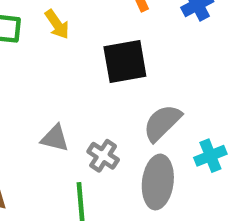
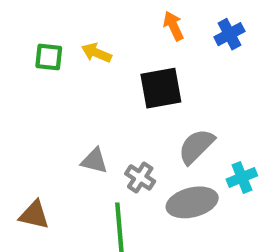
yellow arrow: (57, 24) -> (97, 53), turned 148
gray ellipse: (158, 182) -> (192, 202), turned 69

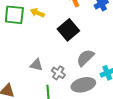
green square: (49, 57) -> (14, 15), size x1.5
black square: (161, 88) -> (68, 30), turned -30

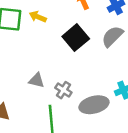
gray semicircle: (85, 58) -> (112, 36), moved

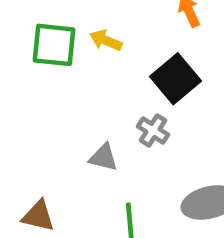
gray cross: (63, 90) -> (153, 130), moved

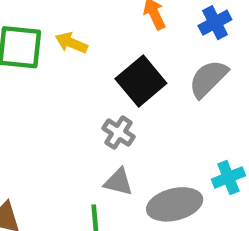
gray triangle: (104, 157) -> (118, 182), moved

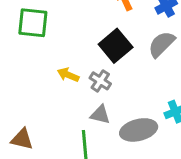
yellow arrow: (71, 43) -> (68, 75), moved

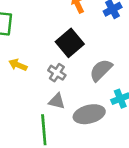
gray semicircle: (162, 44) -> (101, 70), moved
yellow arrow: (68, 75) -> (18, 65), moved

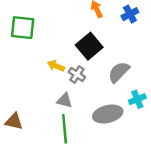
yellow arrow: (18, 65) -> (56, 66), moved
gray triangle: (57, 101) -> (65, 100), moved

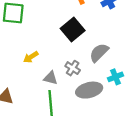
yellow arrow: (56, 66) -> (31, 57), moved, turned -56
gray cross: (77, 75) -> (73, 68), moved

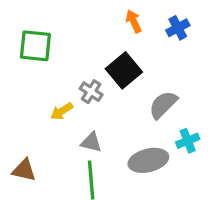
gray cross: (73, 68) -> (91, 92), moved

